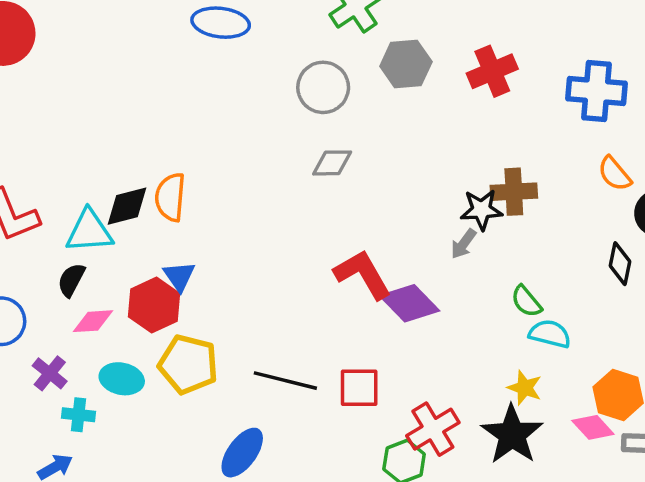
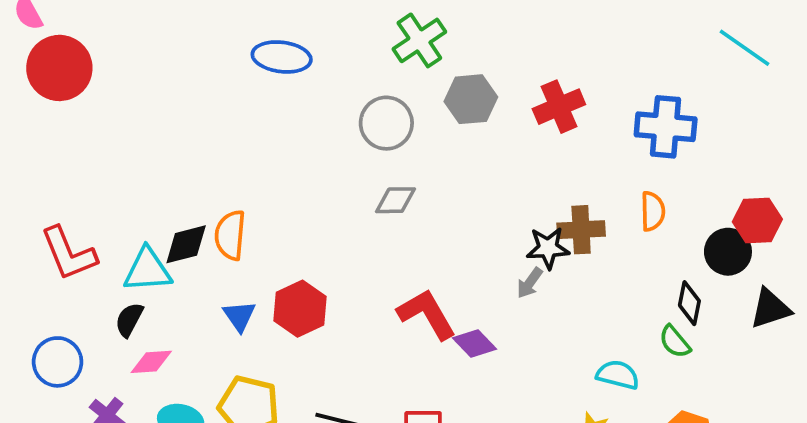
orange semicircle: (615, 174) -> (653, 211), moved, turned -141
green semicircle: (526, 301) -> (675, 342), moved
purple diamond: (409, 303) -> (474, 344), size x0.7
red hexagon: (154, 305) -> (300, 309), moved

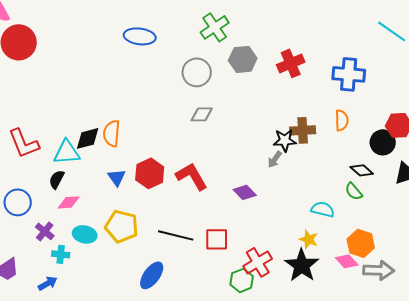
black diamond: (689, 303) -> (362, 170), turned -60
red L-shape: (427, 314) -> (192, 176), moved

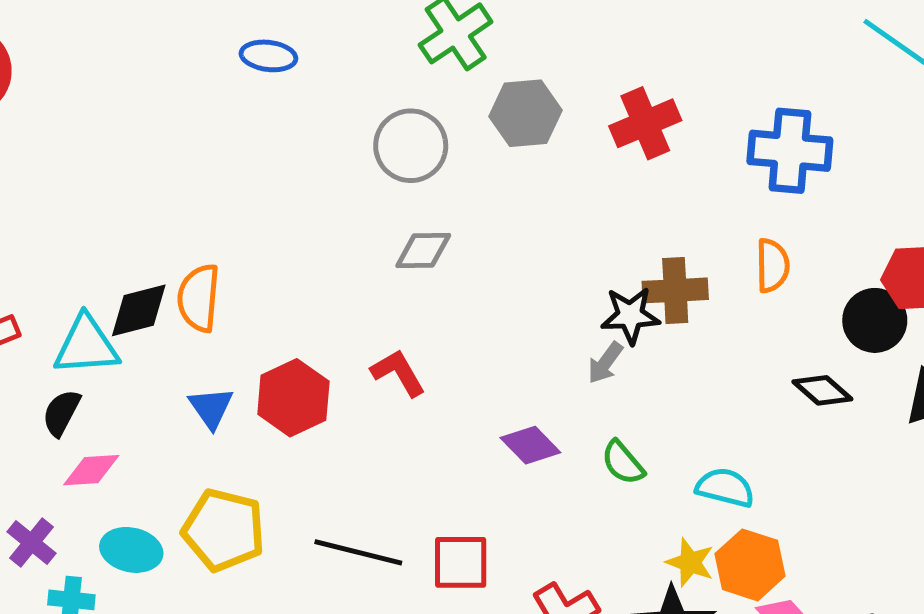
blue ellipse: (140, 36) -> (268, 56), size x0.7
red L-shape: (192, 176) -> (398, 373), moved, size x0.7
green semicircle: (354, 191) -> (623, 463), moved
orange hexagon: (361, 243) -> (750, 565), moved

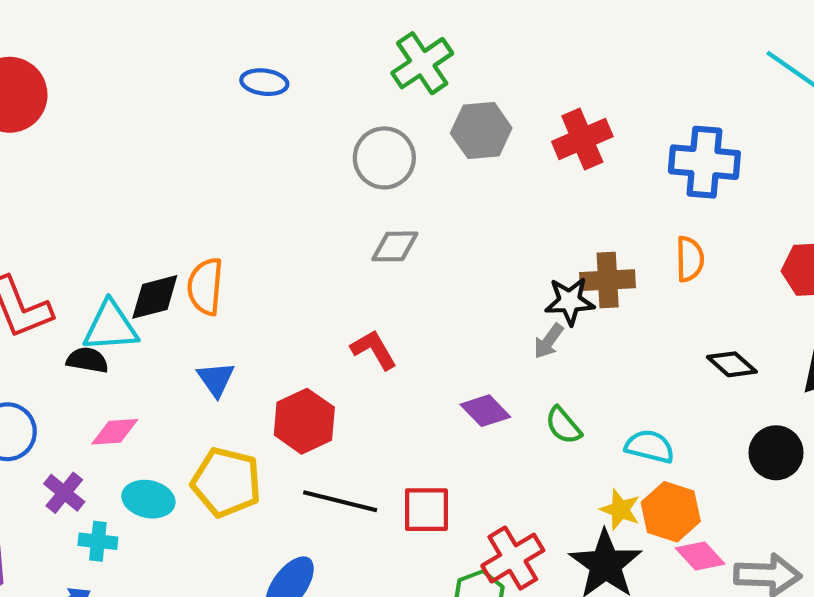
black circle: (875, 320) -> (776, 453), moved
red hexagon: (293, 398) -> (304, 421), moved
black semicircle: (61, 413) -> (87, 360), moved, turned 72

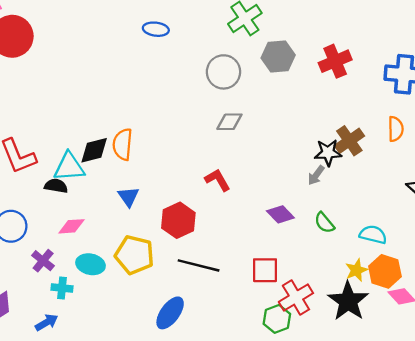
brown cross: (608, 280) -> (349, 141), turned -32
red square: (426, 510) -> (265, 270), moved
yellow star: (620, 510) -> (356, 270), turned 30

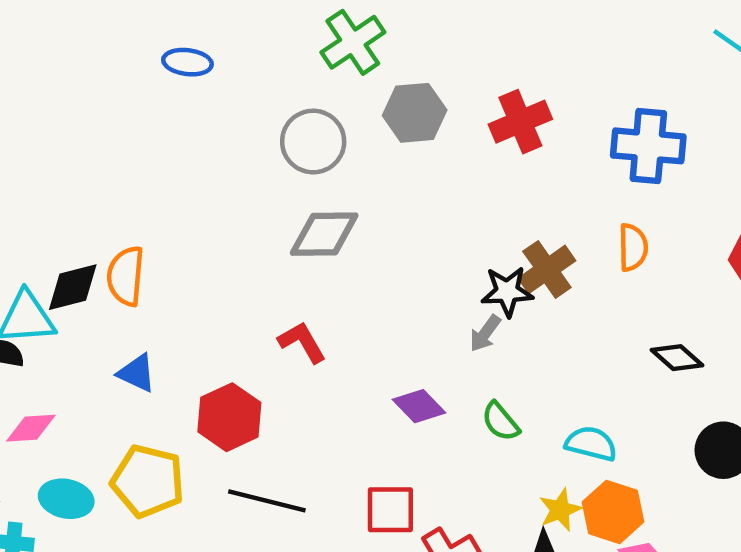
gray diamond: (229, 122) -> (324, 234), size x1.4
blue triangle: (128, 197) -> (137, 373), turned -30

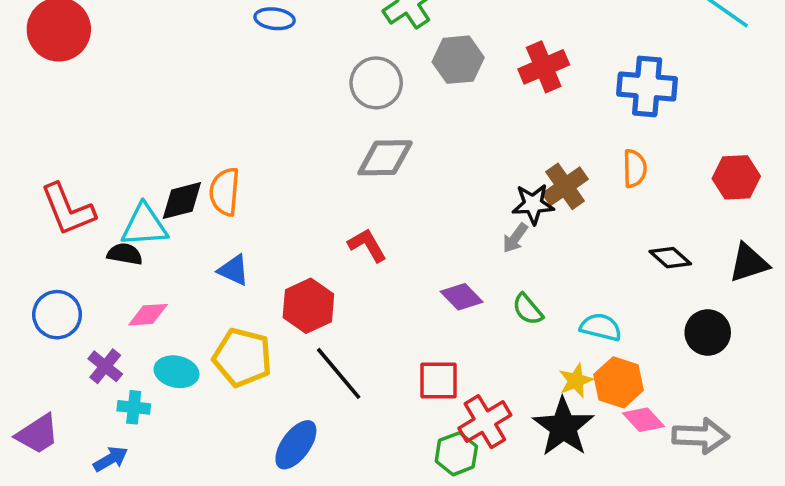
black line: (267, 501) -> (339, 373), turned 36

